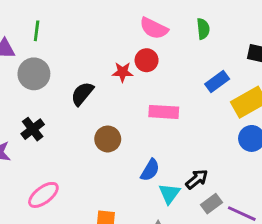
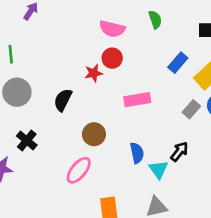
blue semicircle: (150, 170) -> (137, 153), turned -30
pink ellipse: (43, 195) -> (79, 170), moved
gray rectangle: (212, 204) -> (191, 109), moved

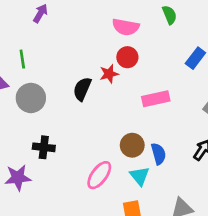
black semicircle: (63, 100) -> (82, 89), moved
brown circle: (94, 134) -> (132, 145), moved
black cross: (27, 140) -> (44, 147), turned -30
cyan triangle: (158, 169) -> (140, 176), moved

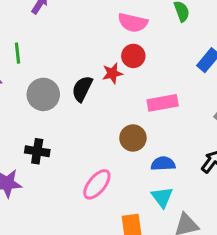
gray circle: (31, 98) -> (43, 94), moved
brown circle: (132, 145) -> (133, 138), moved
blue semicircle: (158, 154) -> (163, 164), turned -80
cyan triangle: (140, 176) -> (162, 197), moved

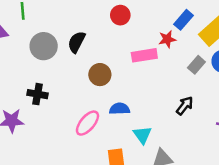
red star: (112, 73) -> (167, 39), moved
brown circle: (133, 138) -> (100, 75), moved
blue semicircle: (163, 164) -> (120, 109), moved

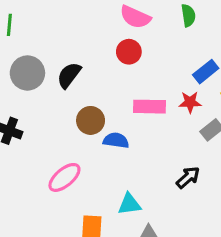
red star: (167, 39) -> (190, 102), moved
blue semicircle: (120, 109) -> (116, 140), moved
cyan triangle: (142, 135) -> (129, 204), turned 48

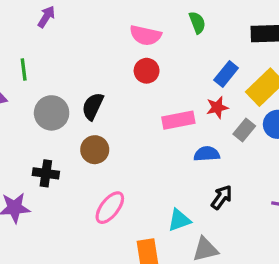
brown circle: (91, 120) -> (95, 150), moved
blue semicircle: (116, 140) -> (207, 154), moved
black arrow: (188, 177) -> (222, 197), moved

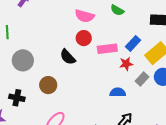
green semicircle: (197, 23) -> (117, 10), turned 136
black semicircle: (93, 106) -> (68, 57), moved, turned -72
pink rectangle: (178, 120) -> (107, 49), moved

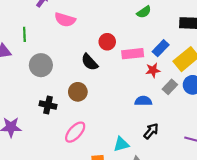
green semicircle: (117, 10) -> (144, 12), turned -64
pink semicircle: (85, 16) -> (65, 20), moved
brown circle: (48, 85) -> (78, 92), moved
black cross: (17, 98) -> (48, 105), moved

